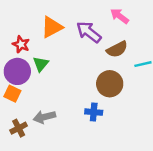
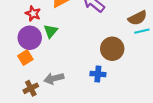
brown semicircle: (117, 49) -> (138, 18), moved
orange square: (12, 94) -> (25, 58), turned 32

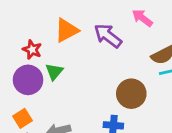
orange square: (25, 58) -> (22, 118), moved

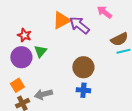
orange triangle: (67, 30) -> (61, 20), moved
brown circle: (131, 94) -> (83, 67), moved

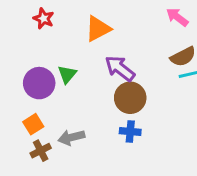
pink arrow: (104, 12) -> (177, 17), moved
purple arrow: (79, 25) -> (120, 68), moved
red star: (24, 35) -> (44, 18), moved

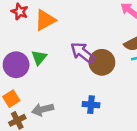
orange triangle: (98, 29) -> (45, 20), moved
brown circle: (130, 98) -> (102, 62), moved

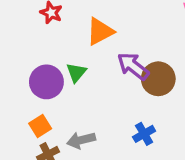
orange triangle: (45, 20) -> (100, 32), moved
blue cross: (91, 105) -> (144, 134), turned -35

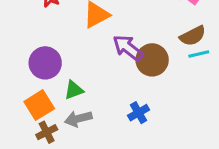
green triangle: (76, 72) -> (74, 90), moved, turned 30
orange square: (40, 126) -> (39, 105), size x1.4

